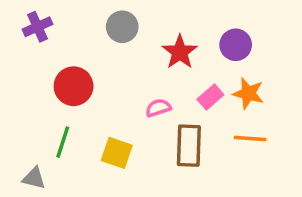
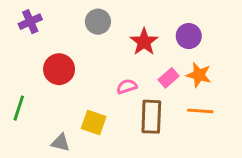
green line: (63, 142) -> (19, 108), moved
gray triangle: (34, 178) -> (60, 143), moved

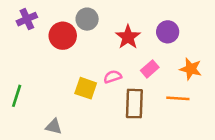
red circle: (59, 69) -> (63, 36), moved
orange star: (199, 75) -> (191, 69), moved
yellow square: (94, 122) -> (86, 88), moved

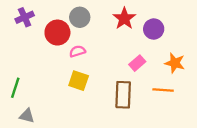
red star: (128, 37) -> (124, 18), moved
pink semicircle: (113, 77) -> (77, 51), moved
gray triangle: (54, 127) -> (27, 116), moved

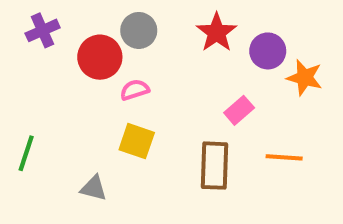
orange star: (175, 63) -> (305, 78), moved
gray triangle: (27, 116) -> (94, 188), moved

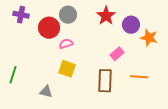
purple cross: (43, 30) -> (21, 15), turned 35

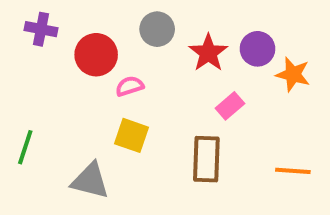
gray circle: (68, 15) -> (157, 29), moved
red star: (106, 16) -> (208, 53), moved
orange line: (139, 77) -> (293, 171), moved
gray triangle: (46, 92) -> (90, 181), size x1.5

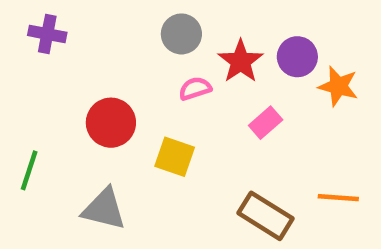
red circle: (96, 55) -> (111, 123), moved
pink semicircle: (130, 86) -> (195, 89), moved
yellow square: (132, 135) -> (175, 157), moved
brown rectangle: (206, 159) -> (266, 216), moved, turned -60

